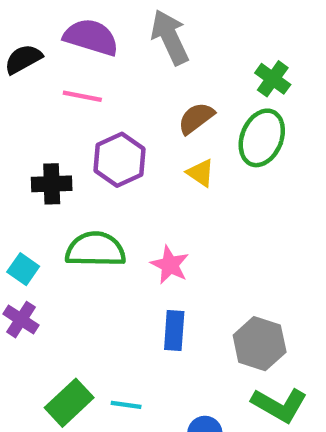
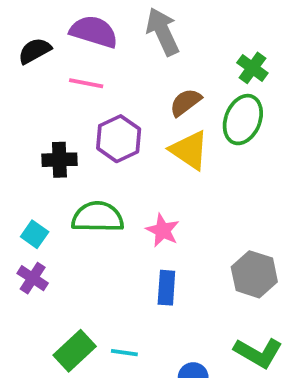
yellow triangle: (200, 173) -> (189, 150), size x1.6
gray hexagon: (260, 344) -> (254, 274), moved

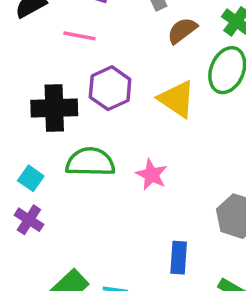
brown semicircle: (186, 102) -> (182, 30), moved
black cross: (59, 160) -> (54, 108), size x1.4
blue rectangle: (166, 288) -> (179, 258), moved

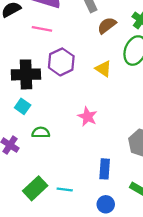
yellow triangle: (177, 99) -> (103, 69), size x0.7
green semicircle: (90, 162) -> (41, 133), moved, size x0.6
cyan square: (31, 178) -> (23, 106), moved

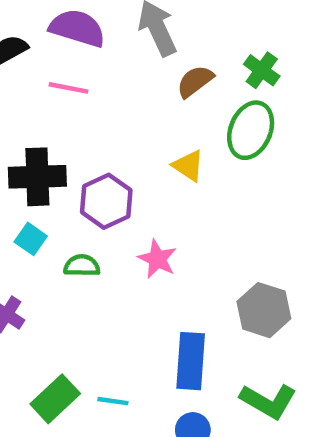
purple hexagon: (61, 62) -> (106, 201), moved
green semicircle: (41, 133) -> (82, 266), moved
blue rectangle: (105, 169) -> (191, 361), size x1.4

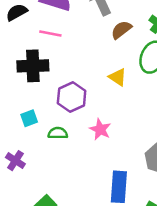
black cross: (37, 177) -> (33, 66), moved
cyan square: (31, 239) -> (29, 118), turned 35

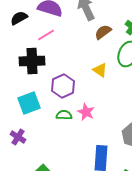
pink line: (50, 33) -> (46, 35), turned -42
cyan square: (29, 118) -> (29, 103), size x1.6
green semicircle: (58, 133) -> (64, 115), moved

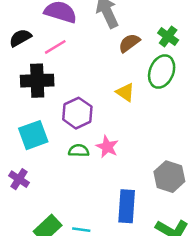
black semicircle: (19, 18) -> (20, 38), moved

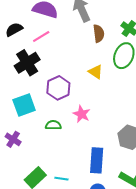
brown semicircle: (129, 43) -> (99, 34), turned 120
black cross: (37, 81) -> (27, 63), turned -30
green semicircle: (79, 151) -> (53, 125), moved

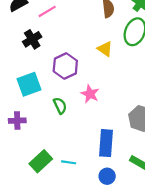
black cross: (27, 63) -> (32, 39), size x0.7
green semicircle: (53, 125) -> (60, 106), turned 63
purple cross: (13, 139) -> (17, 121), turned -35

